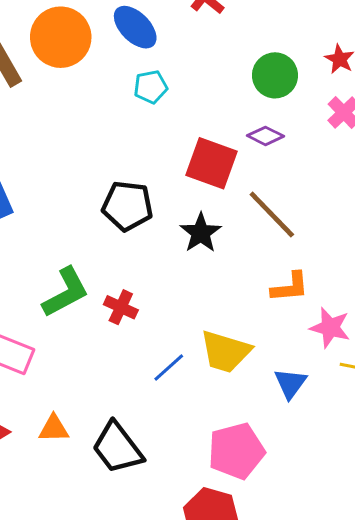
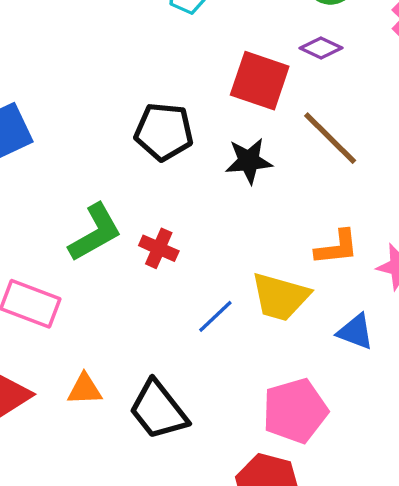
black star: (201, 233) -> (249, 161), turned 30
orange L-shape: (290, 287) -> (337, 247), moved
blue triangle: (290, 383) -> (355, 332), turned -44

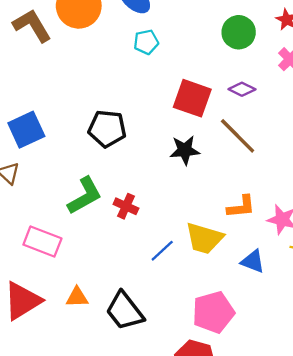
purple diamond: (321, 48) -> (242, 89), moved
black pentagon: (164, 132) -> (107, 129), moved

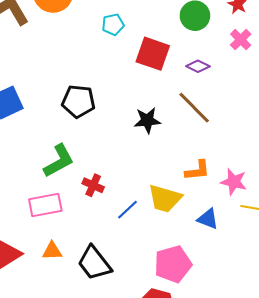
red square: (192, 98) -> (153, 54), moved
red cross: (126, 206) -> (93, 185), moved
pink rectangle: (42, 241) -> (45, 205), moved, turned -32

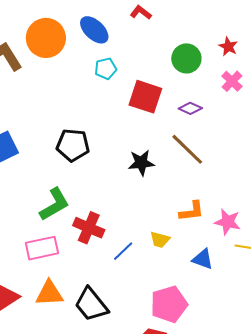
red cross: (93, 185) -> (89, 228), size x1.4
yellow trapezoid: (165, 199) -> (160, 240), size x0.6
orange triangle: (52, 251) -> (49, 293), size x1.4

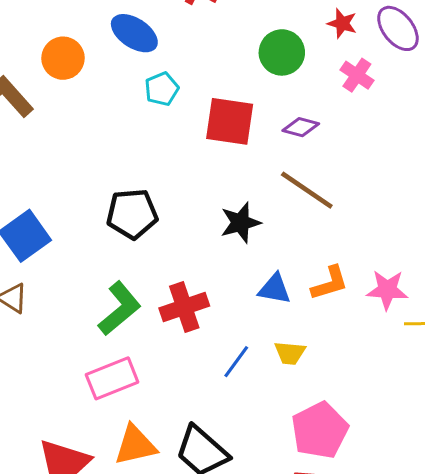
orange circle: (46, 38) -> (63, 58), size x0.7
red cross: (89, 228) -> (184, 307), moved, turned -32
yellow trapezoid: (160, 240) -> (290, 353), moved
blue triangle: (203, 259) -> (274, 289), moved

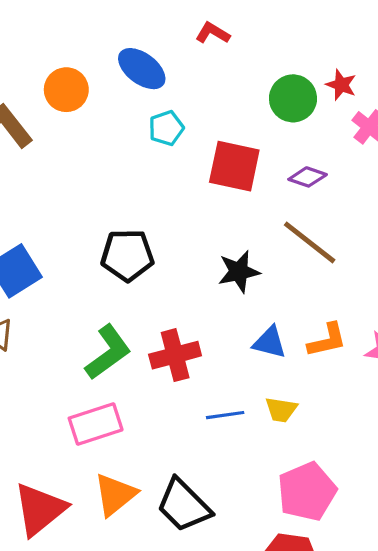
red star: (342, 23) -> (341, 85), moved
blue line: (236, 362) -> (225, 415), turned 42
orange triangle: (135, 445) -> (115, 495), turned -30

